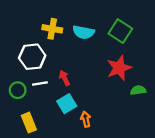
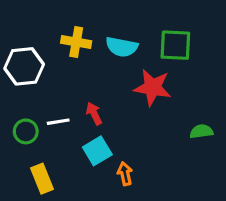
green square: (120, 31) -> (175, 45), turned -30
white hexagon: (32, 57) -> (24, 66), moved
red star: (119, 68) -> (153, 87), moved, turned 30

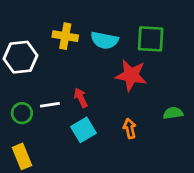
orange arrow: (125, 174) -> (130, 128), moved
yellow rectangle: (42, 179) -> (22, 156), moved

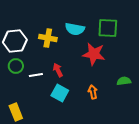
yellow cross: (65, 36) -> (48, 38), moved
green circle: (22, 113) -> (16, 66), moved
cyan square: (83, 130) -> (60, 93), turned -30

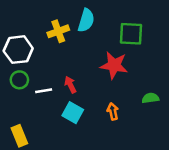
cyan semicircle: (75, 29) -> (86, 20), moved, turned -84
yellow cross: (48, 38) -> (58, 31), moved, turned -30

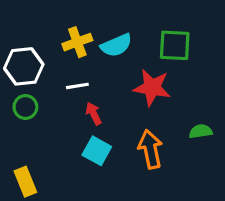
cyan semicircle: (86, 20) -> (116, 45), moved, turned 50
white line: (44, 91) -> (77, 86), moved
orange arrow: (113, 111) -> (150, 149), size x1.6

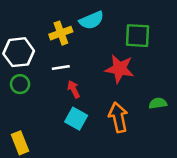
cyan semicircle: (116, 45) -> (91, 20), moved

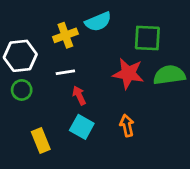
green semicircle: (158, 103) -> (169, 75), moved, size x1.6
orange arrow: (118, 117) -> (127, 126), size x0.7
yellow rectangle: (20, 143) -> (41, 141), moved

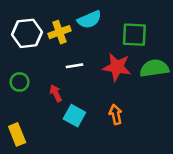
white hexagon: (20, 56) -> (27, 33), moved
white line: (65, 72) -> (74, 66), moved
red arrow: (79, 95) -> (56, 93), moved
yellow rectangle: (41, 141) -> (17, 134), moved

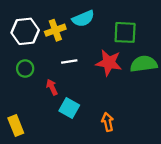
green circle: (20, 82) -> (25, 69), moved
orange arrow: (116, 114) -> (108, 122), moved

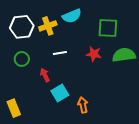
red star: (109, 63) -> (94, 54), size x0.7
cyan square: (69, 108) -> (60, 93), turned 30
orange arrow: (108, 122) -> (83, 105), moved

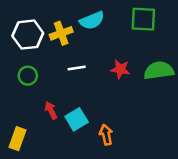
green square: (108, 28) -> (143, 19), moved
red arrow: (45, 75) -> (51, 110), moved
yellow rectangle: (14, 108) -> (18, 139), turned 42

